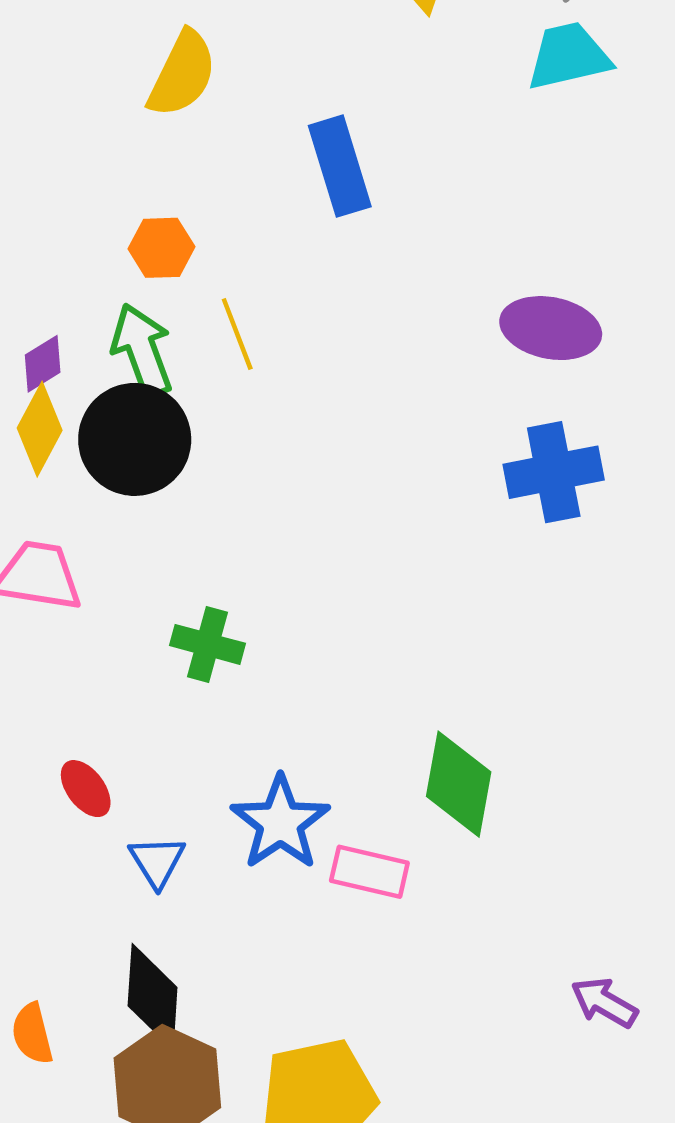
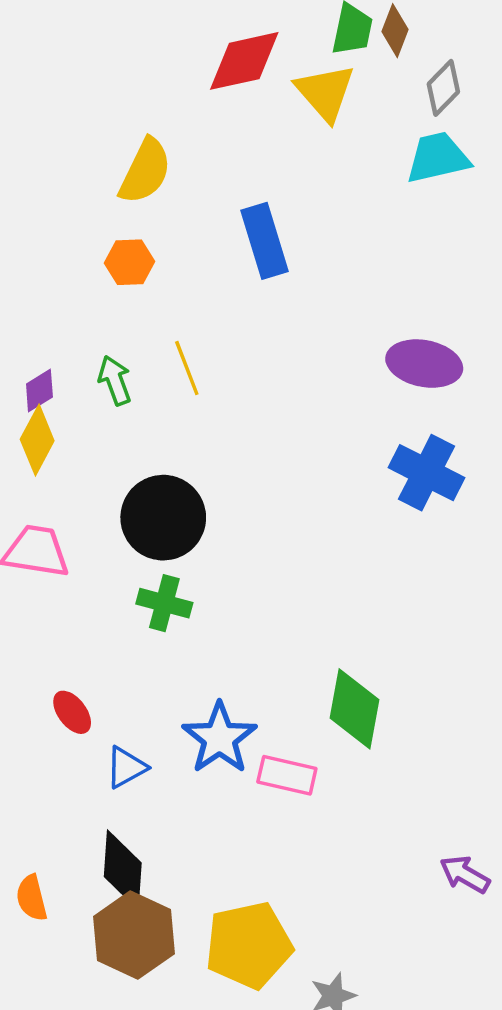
orange hexagon: (161, 248) -> (129, 262), moved
green arrow: (142, 350) -> (115, 380), size x0.7
black circle: (135, 439) -> (163, 518), moved
blue cross: (554, 472) -> (426, 473), turned 38
blue triangle: (157, 861) -> (126, 767), turned 33

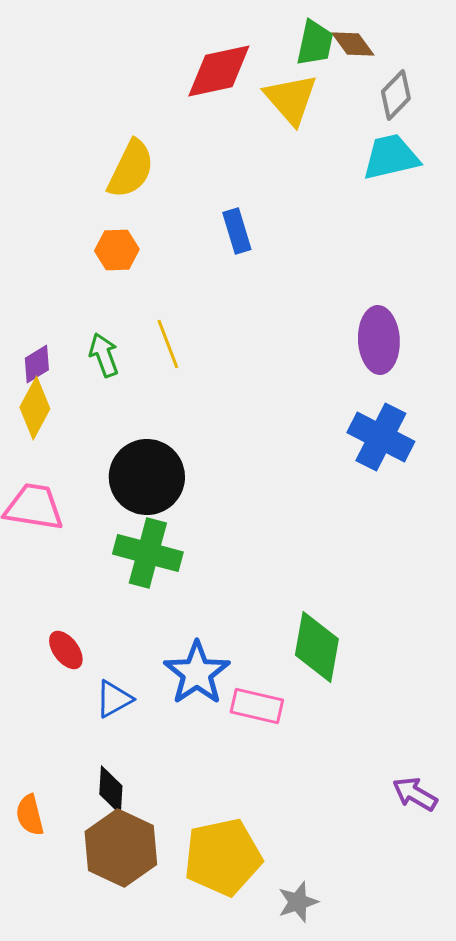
brown diamond: (395, 31) -> (353, 44), turned -57
blue rectangle: (264, 241) -> (237, 231), size x0.7
purple ellipse: (424, 364) -> (379, 340), turned 76
green cross: (164, 603) -> (148, 553), size x1.4
black diamond: (123, 870) -> (111, 790), size x0.7

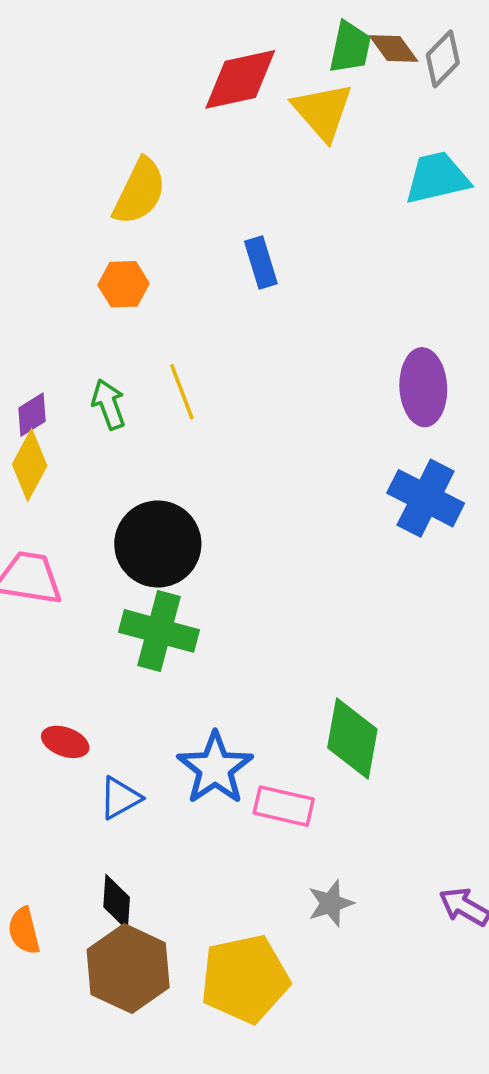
gray diamond: (396, 95) -> (443, 59), moved
red ellipse: (66, 650) -> (65, 742), turned -33
gray star: (298, 902) -> (331, 903), moved

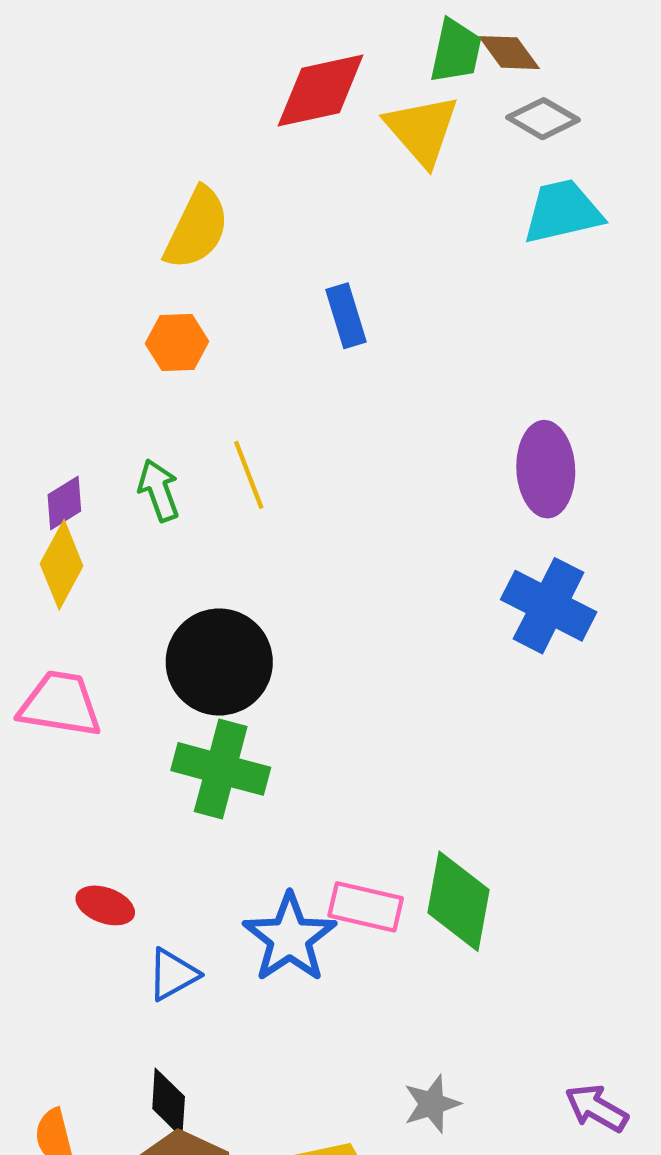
gray diamond: (443, 59) -> (543, 119), moved, turned 76
pink rectangle: (284, 806) -> (366, 907), moved

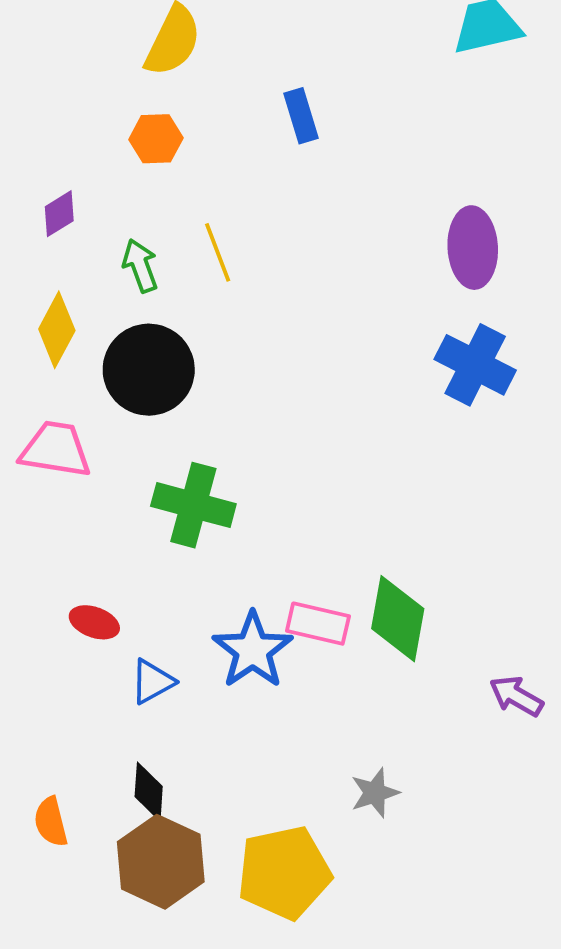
purple diamond: (64, 503) -> (59, 214), moved
black circle: (219, 662) -> (149, 370), moved
purple arrow: (596, 1108) -> (516, 696), moved

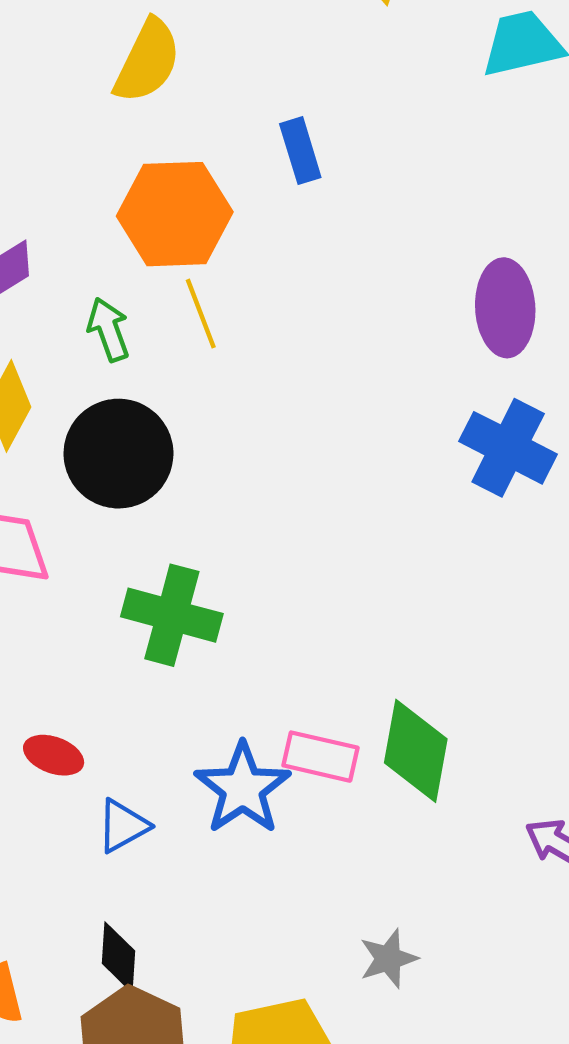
orange hexagon: (156, 139) -> (175, 214), moved, size x1.8

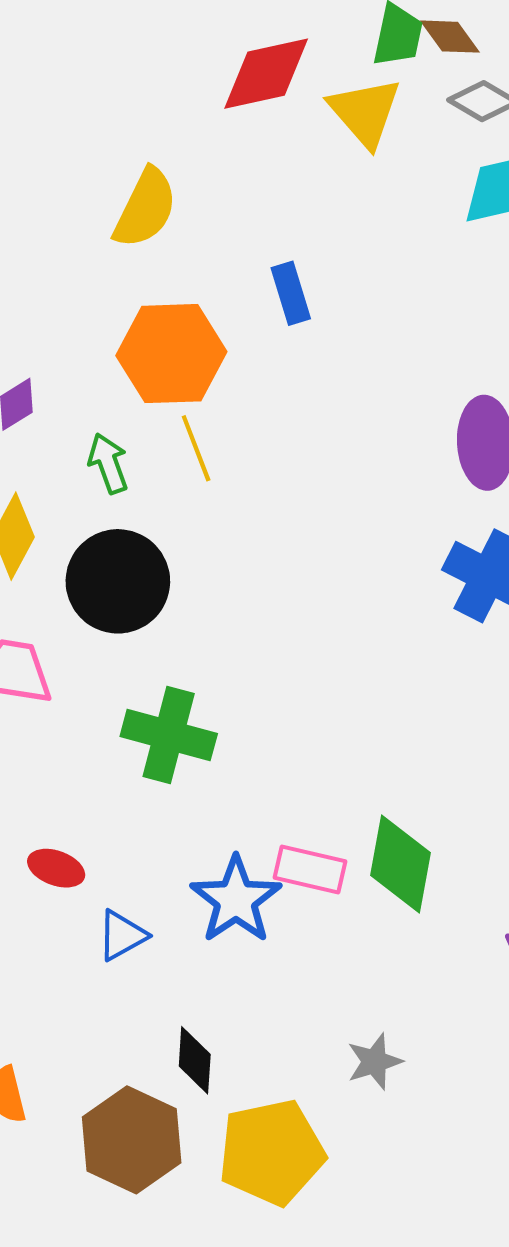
black diamond: (118, 957) -> (195, 1060), moved

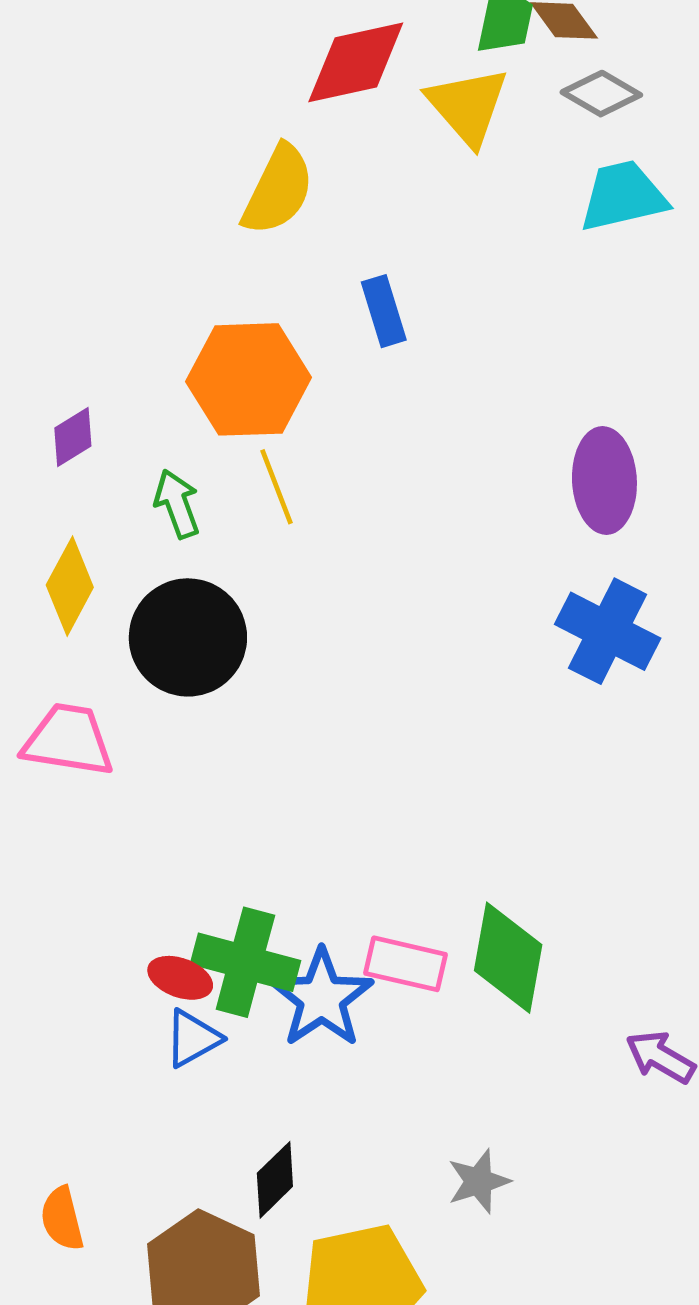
yellow semicircle: (145, 208) -> (278, 190), moved
green cross: (169, 735) -> (245, 962), moved
red ellipse: (56, 868) -> (180, 978), moved
black diamond: (195, 1060) -> (275, 1180), turned 42

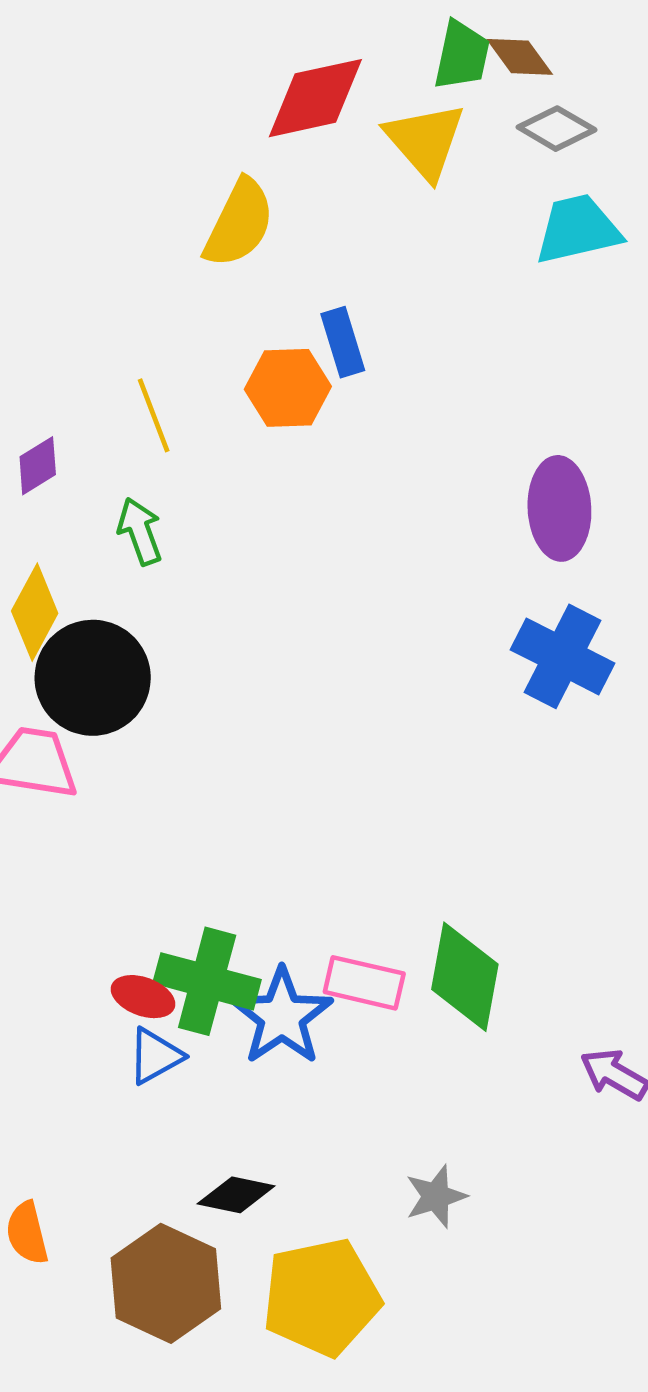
orange hexagon: (249, 379) -> (288, 388), moved, size x0.7
yellow line: (277, 487) -> (154, 415), moved
black circle: (188, 637) -> (93, 678), moved
black diamond: (275, 1180) -> (236, 1195), turned 56

